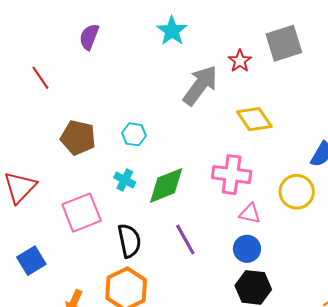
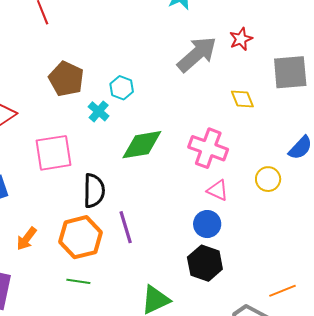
gray square: (284, 43) -> (290, 72), moved
yellow diamond: (254, 119) -> (242, 99), size x0.7
cyan cross: (125, 180) -> (99, 111), moved
yellow circle: (297, 192) -> (268, 179), size x0.7
purple line: (185, 239) -> (126, 227), moved

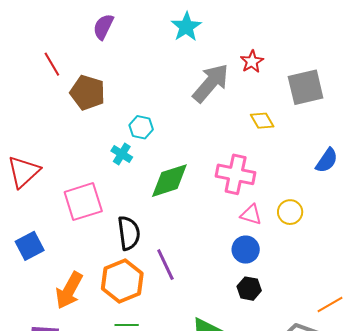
brown pentagon: (66, 79) -> (88, 93), moved
yellow circle: (268, 179) -> (290, 212), moved
orange arrow: (27, 239) -> (69, 290), size x1.5
black hexagon: (205, 263) -> (249, 289), size x0.7

